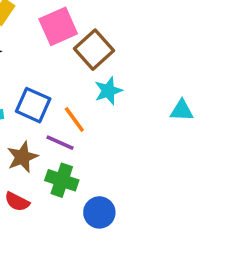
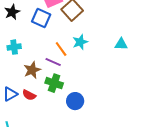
cyan star: (108, 91) -> (80, 42), moved
blue square: (33, 105) -> (41, 18), moved

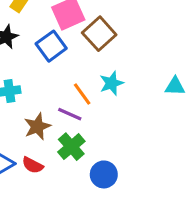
blue square: (41, 18) -> (51, 46), turned 30
green cross: (54, 83) -> (71, 147), turned 30

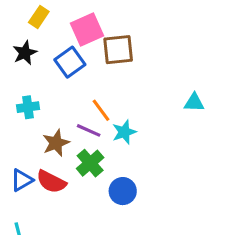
brown square: (99, 34) -> (118, 50), turned 36
cyan star: (112, 83) -> (124, 132), moved
red semicircle: (33, 165) -> (51, 182), size x1.4

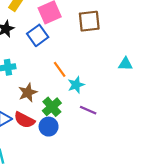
brown square: (118, 50) -> (89, 21), moved
purple line: (89, 130) -> (88, 110), moved
blue circle: (123, 191) -> (49, 127), moved

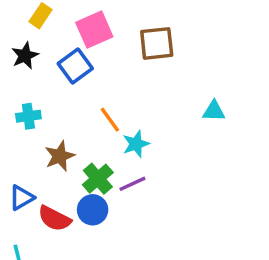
purple line: (88, 110) -> (132, 184), moved, turned -49
red semicircle: (24, 120) -> (54, 218), moved

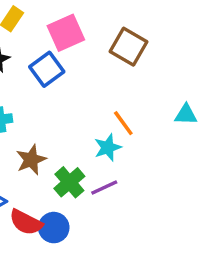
brown square: (157, 43) -> (129, 47), turned 36
orange line: (110, 120) -> (123, 123), moved
blue circle: (93, 210) -> (54, 228), moved

